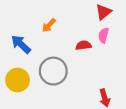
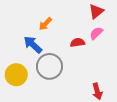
pink semicircle: (104, 35) -> (96, 33), turned 32
blue arrow: (21, 44) -> (33, 45), moved

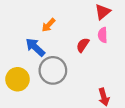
pink semicircle: (96, 33) -> (103, 35), turned -48
red semicircle: (78, 43) -> (83, 45), turned -48

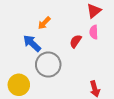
yellow circle: (17, 79) -> (19, 85), moved

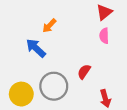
red semicircle: (76, 41) -> (84, 72), moved
gray circle: (48, 65) -> (54, 86), moved

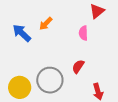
pink semicircle: (104, 36) -> (83, 33), moved
blue arrow: (36, 48) -> (22, 33), moved

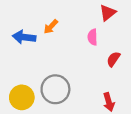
blue arrow: (22, 33) -> (24, 37), turned -36
red semicircle: (78, 67) -> (113, 59), moved

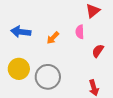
orange arrow: (51, 27) -> (53, 38), moved
yellow circle: (22, 97) -> (19, 69), moved

